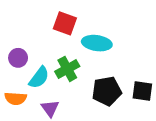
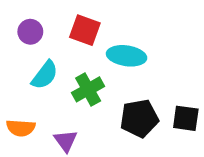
purple circle: (18, 58) -> (30, 32), moved
cyan semicircle: (39, 78) -> (45, 75), moved

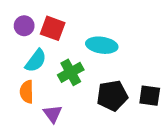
red square: (85, 30) -> (53, 28), moved
orange semicircle: (21, 128) -> (27, 92), moved, turned 85

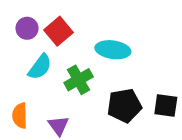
red square: (53, 28) -> (58, 31), turned 30
orange semicircle: (27, 92) -> (20, 116), moved

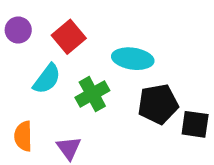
purple circle: (27, 28) -> (18, 30), moved
black pentagon: (124, 106) -> (158, 104), moved

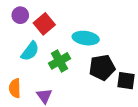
purple circle: (18, 30) -> (20, 15), moved

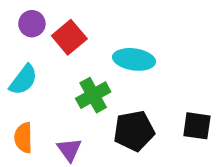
cyan semicircle: (30, 51) -> (23, 80), moved
black pentagon: (102, 67) -> (134, 131), moved

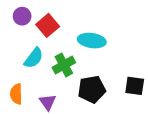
cyan semicircle: (23, 80) -> (34, 58), moved

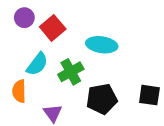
orange semicircle: (16, 94) -> (19, 91), moved

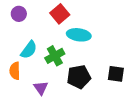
red square: (53, 28) -> (60, 14), moved

